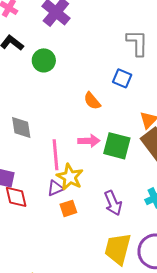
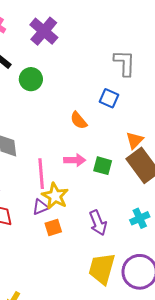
green square: (117, 146) -> (103, 166), size x0.7

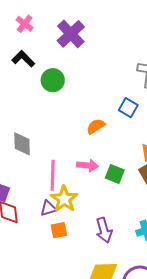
orange semicircle: (79, 120) -> (96, 126), turned 90

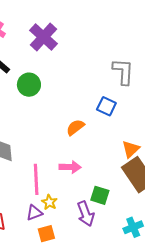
green square: (115, 174) -> (100, 195), moved
yellow star: (64, 199) -> (49, 202), size x0.6
purple arrow: (104, 230) -> (86, 214), moved

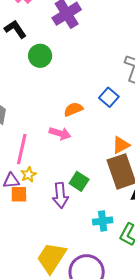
pink arrow: (70, 167) -> (60, 133), moved
orange square: (46, 234) -> (19, 194), moved

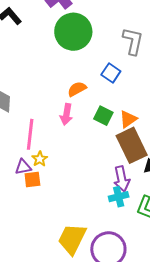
green circle: (40, 56) -> (73, 32), moved, size x1.6
pink arrow: (60, 133) -> (66, 114), turned 90
green square: (79, 181) -> (103, 116), moved
purple arrow: (60, 195) -> (122, 179), moved

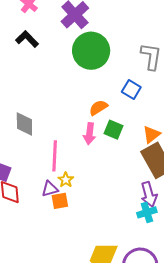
green square: (103, 116) -> (113, 130), moved

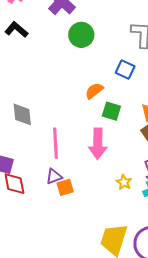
green circle: (91, 51) -> (81, 35), size x0.7
pink arrow: (90, 134) -> (98, 144), moved, size x1.4
yellow star: (66, 180) -> (124, 182), moved

